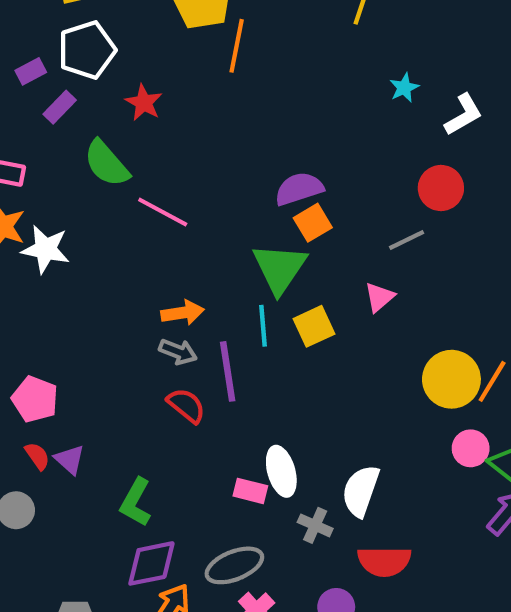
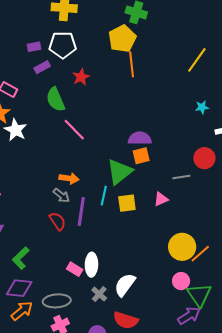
orange line: (237, 46) -> (132, 64), turned -35

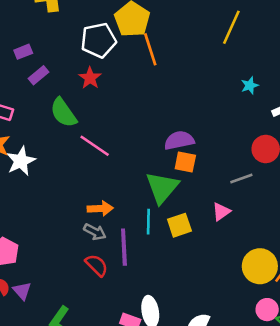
white pentagon: (63, 45) -> (98, 40), moved
white star: (16, 130) -> (21, 161), turned 30
orange square: (141, 156) -> (185, 162), turned 36

